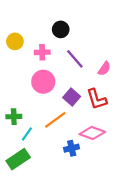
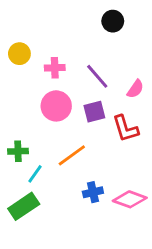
black circle: (61, 29) -> (113, 21), moved
purple square: (72, 97) -> (94, 112), moved, turned 35
pink diamond: (92, 133) -> (130, 199), moved

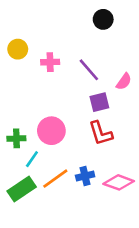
pink circle: (56, 106) -> (51, 131), moved
purple square: (94, 112) -> (99, 102), moved
red L-shape: (125, 129) -> (101, 133), moved
orange line: (72, 155) -> (55, 179), moved

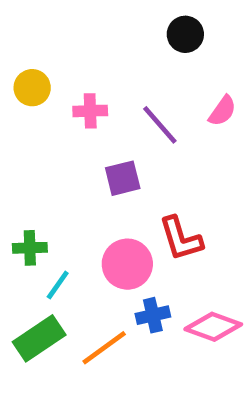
pink semicircle: (124, 81) -> (222, 111), moved
purple square: (99, 102) -> (123, 178), moved
pink circle: (51, 131) -> (127, 264), moved
orange line: (55, 179) -> (104, 348), moved

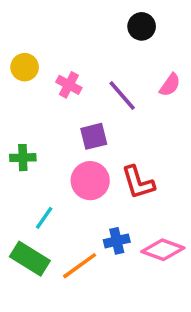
pink cross: (90, 111) -> (69, 85), turned 30
green cross: (30, 248) -> (23, 158), moved
pink circle: (127, 264) -> (90, 181), moved
green rectangle: (39, 338) -> (30, 259), turned 66

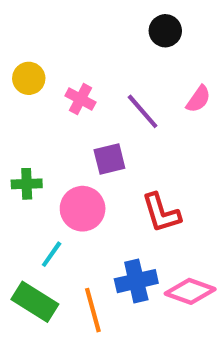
pink circle: (90, 181) -> (83, 209), moved
blue cross: (117, 241) -> (136, 281), size x1.4
orange line: (80, 266) -> (93, 310), turned -69

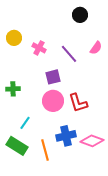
pink circle: (83, 209) -> (53, 101), moved

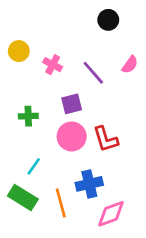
green cross: (13, 89) -> (28, 116), moved
pink diamond: (92, 141) -> (111, 214), moved, turned -40

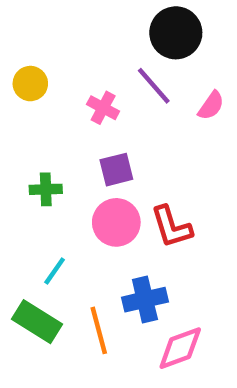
black circle: (108, 20) -> (176, 33), size x1.5
pink cross: (53, 65) -> (103, 108), moved
purple line: (93, 73) -> (154, 86), moved

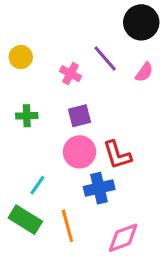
black circle: (176, 33) -> (141, 22), moved
green cross: (46, 189) -> (27, 116), moved
blue cross: (145, 300) -> (99, 188), moved

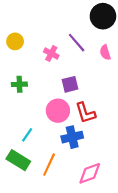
pink semicircle: (144, 72) -> (105, 52), turned 128
purple square: (79, 116) -> (70, 84), moved
orange line: (67, 226) -> (49, 165), turned 40

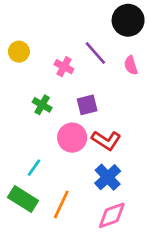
green cross: (19, 84) -> (42, 105), moved, turned 32
red L-shape: (85, 113) -> (106, 140), turned -40
blue cross: (72, 137) -> (108, 177), moved, turned -30

